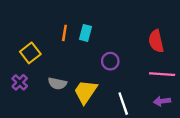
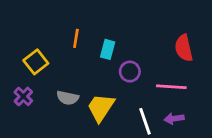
cyan rectangle: (86, 33) -> (108, 49), moved
pink line: (162, 74) -> (171, 87), moved
purple arrow: (162, 101) -> (174, 119), moved

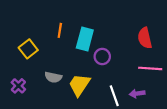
cyan rectangle: (108, 49) -> (85, 39), size x1.5
pink line: (171, 87) -> (150, 68), moved
purple cross: (23, 96) -> (18, 86), moved

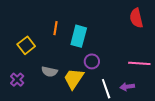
red semicircle: (145, 38) -> (136, 18), moved
purple circle: (102, 57) -> (92, 61), moved

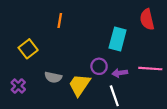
orange line: (56, 28) -> (60, 20), moved
cyan rectangle: (79, 36) -> (118, 39), moved
purple arrow: (127, 87) -> (120, 73), moved

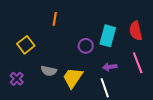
red semicircle: (147, 19) -> (136, 31), moved
purple circle: (99, 66) -> (86, 46), moved
pink line: (150, 69) -> (138, 63), turned 65

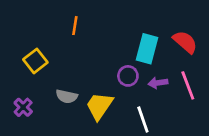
red semicircle: (136, 31) -> (185, 42), turned 144
purple circle: (86, 46) -> (128, 76), moved
purple arrow: (110, 67) -> (158, 83), moved

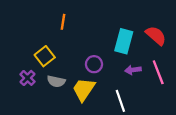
yellow square: (35, 61) -> (45, 56), moved
purple circle: (128, 76) -> (94, 64), moved
purple cross: (23, 107) -> (28, 78), moved

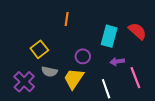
orange line: (63, 22) -> (67, 19), moved
pink line: (158, 72) -> (135, 78), moved
purple cross: (28, 78) -> (24, 82), moved, size x1.5

